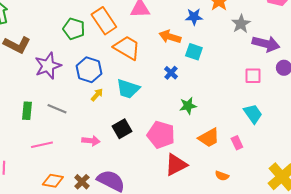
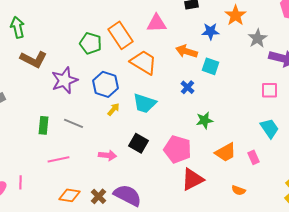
black square: (122, 129) -> (138, 143), turned -30

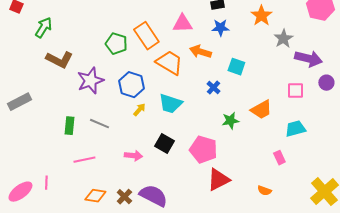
green arrow: (18, 27) -> (43, 28), turned 45
blue star: (210, 31) -> (220, 28), moved
orange arrow: (186, 51) -> (200, 52), moved
cyan trapezoid: (270, 128) -> (295, 129), turned -70
orange trapezoid: (226, 152) -> (261, 110), moved

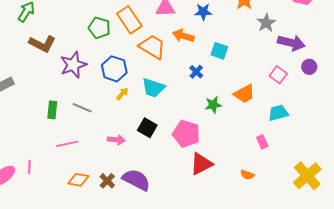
pink square: (295, 91) -> (278, 75), turned 36

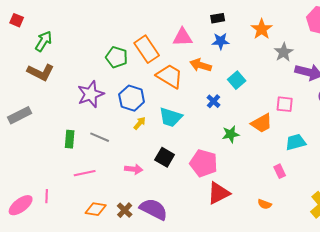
brown L-shape: (42, 44) -> (41, 72), moved
cyan square: (219, 51) -> (237, 80), turned 30
pink square: (278, 75) -> (285, 104), moved, turned -30

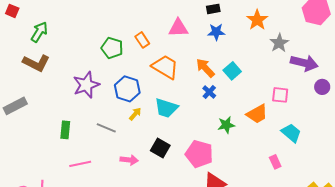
orange rectangle: (147, 49) -> (142, 40), size x0.6
orange arrow: (201, 65) -> (205, 68), moved, turned 30
gray line: (100, 137) -> (106, 128), moved
cyan trapezoid: (296, 142) -> (291, 133), turned 55

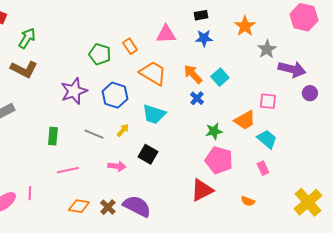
yellow arrow: (135, 114) -> (123, 130), moved
cyan trapezoid: (291, 133) -> (267, 139), moved
pink pentagon: (199, 154) -> (219, 160), moved

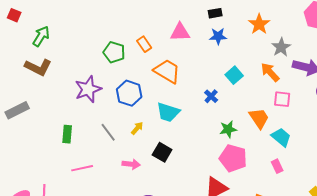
orange arrow: (193, 74) -> (270, 72), moved
orange trapezoid: (245, 120) -> (259, 118), turned -95
gray line: (94, 134) -> (108, 132), turned 30

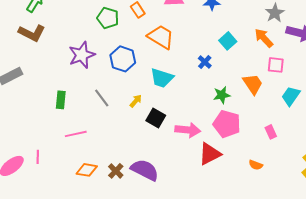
yellow arrow: (137, 128) -> (136, 101), moved
cyan trapezoid: (281, 137) -> (291, 96), moved, turned -95
pink arrow: (131, 164) -> (188, 130), moved, size x1.4

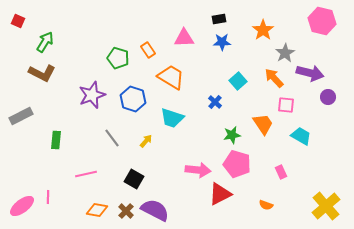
cyan trapezoid: (291, 96) -> (301, 136), turned 85
green rectangle: (61, 100) -> (56, 140), moved
black square: (156, 118) -> (134, 179), moved

